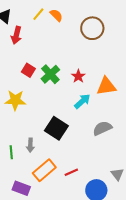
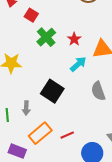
red square: (28, 70) -> (31, 15), moved
gray semicircle: (102, 128) -> (98, 91), turned -84

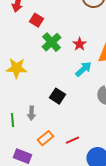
black square: (52, 91) -> (58, 96), size x0.7
orange rectangle: (40, 133) -> (46, 138), size x0.7

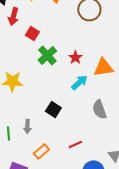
red line: (73, 140) -> (75, 144), moved

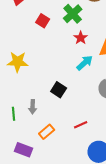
red square: (32, 33) -> (43, 21), moved
green cross: (47, 55) -> (73, 14), moved

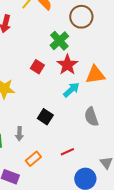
red square: (43, 21) -> (37, 67), moved
red star: (81, 38) -> (67, 65), size x1.5

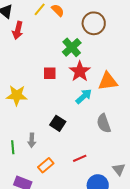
red square: (37, 67) -> (50, 73), turned -32

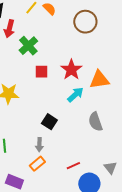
green cross: (72, 47) -> (28, 46), moved
gray arrow: (32, 140) -> (39, 145), moved
red line: (80, 158) -> (73, 166), moved

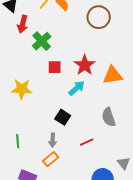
cyan arrow: (75, 95) -> (77, 88), moved
red line: (73, 166) -> (87, 142), moved

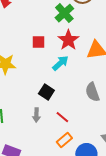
green cross: (42, 41) -> (64, 13), moved
red line: (87, 142) -> (62, 117), moved, turned 64
orange rectangle: (51, 159) -> (64, 140), moved

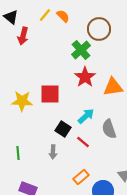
red square: (38, 42) -> (50, 94), moved, size x1.5
cyan arrow: (60, 63) -> (86, 116), moved
red line: (62, 117) -> (83, 142), moved

